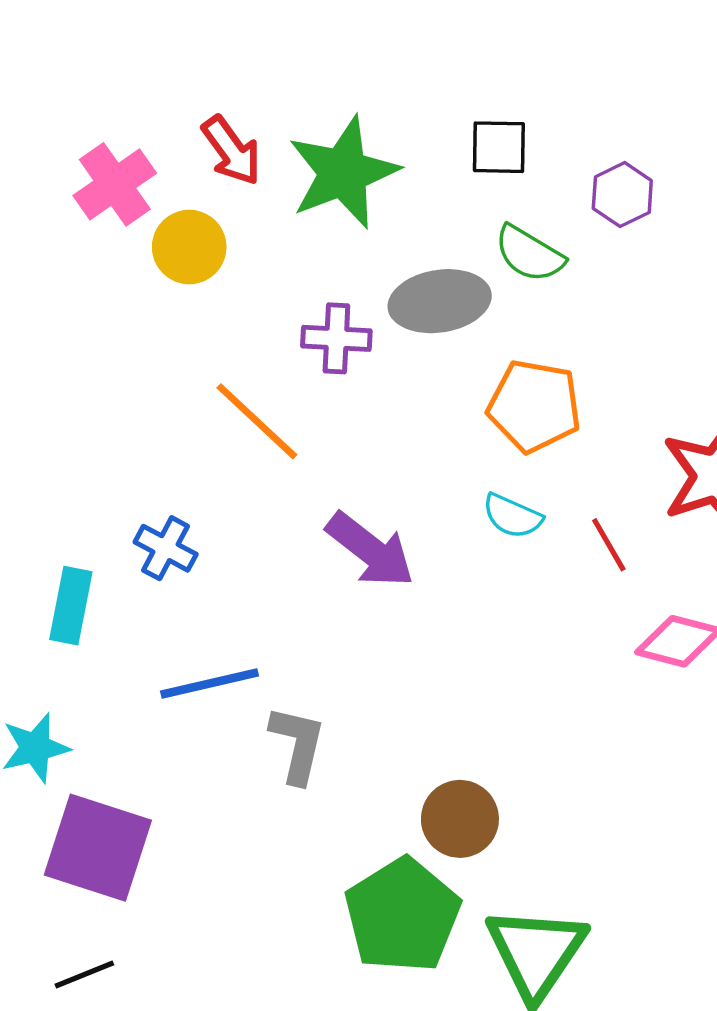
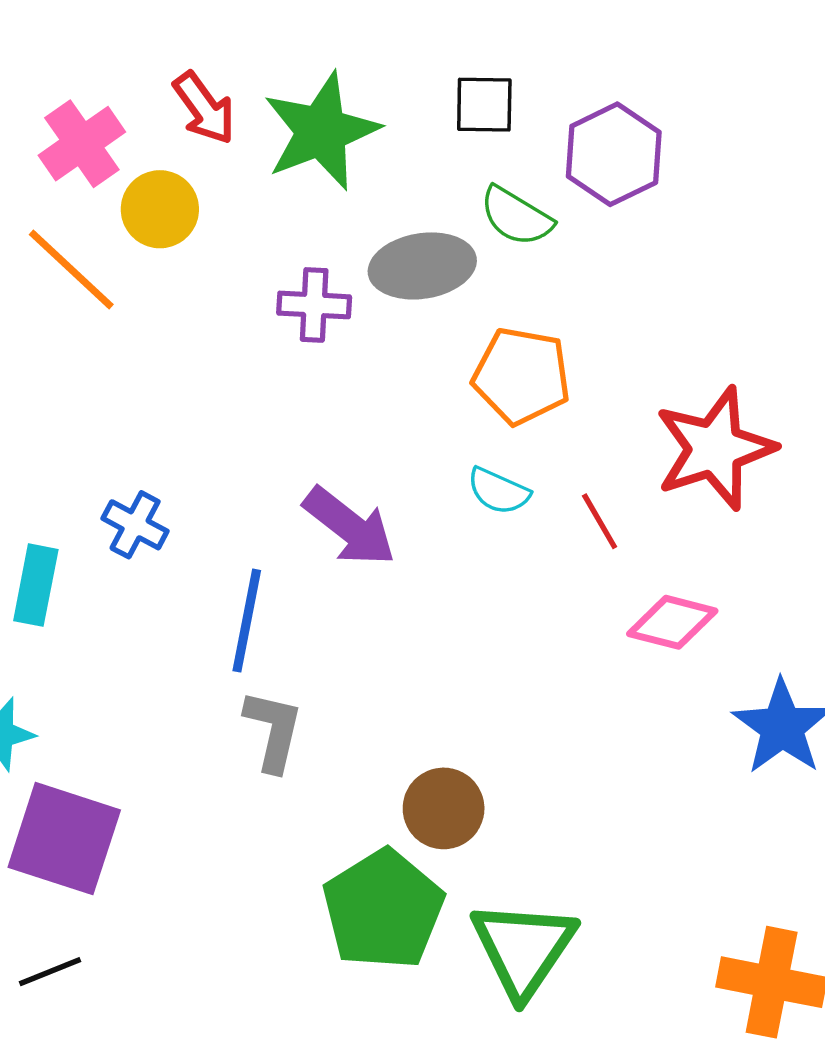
purple hexagon: (622, 195) -> (614, 154), size x1.5
orange line: (257, 421) -> (71, 270), moved
blue line: (210, 684) -> (247, 621), moved, turned -66

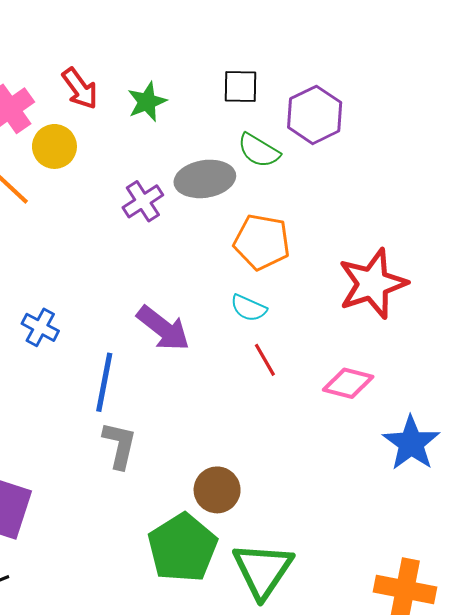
green star: (321, 131) -> (147, 102), size x0.6
purple cross: (314, 305) -> (143, 201), turned -36
red line: (600, 521) -> (265, 360), moved

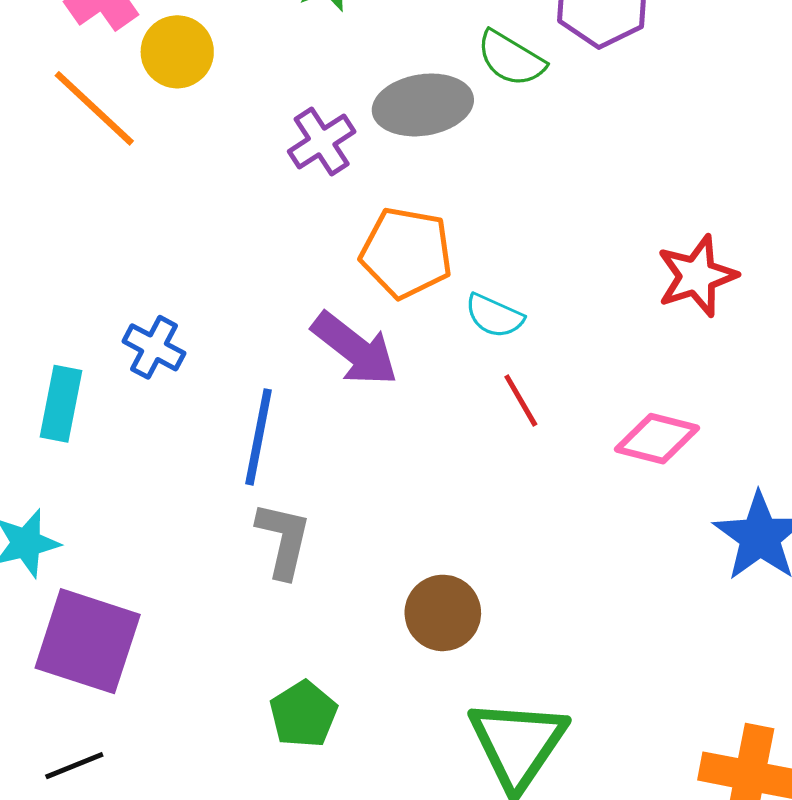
orange pentagon: (262, 242) -> (406, 253), moved
red star: (373, 284) -> (697, 276), size x0.7
green pentagon: (183, 548) -> (303, 714), moved, size x0.6

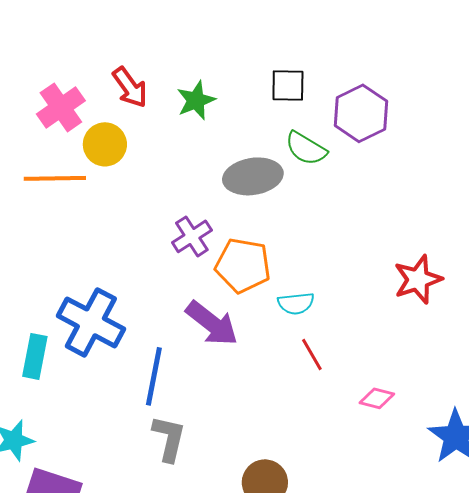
orange line: (94, 108) -> (55, 178), turned -44
purple cross: (322, 141) -> (192, 236), moved
cyan semicircle: (494, 316) -> (296, 303), turned -30
blue cross: (154, 347) -> (91, 322), size x1.8
pink diamond: (657, 439) -> (377, 398), moved, size x0.7

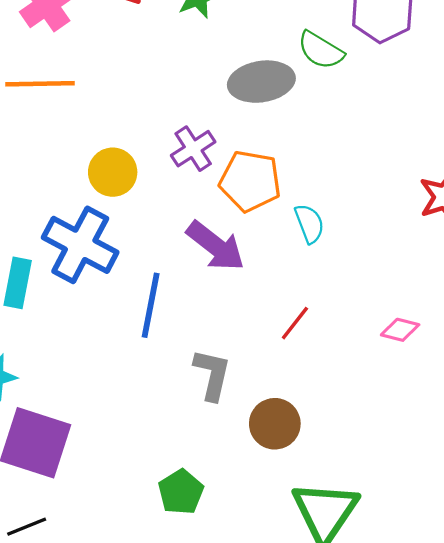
yellow circle: (105, 144) -> (113, 172), moved
cyan semicircle: (296, 303) -> (309, 224), turned -105
red line: (312, 354) -> (295, 323), moved, turned 68
gray L-shape: (169, 438) -> (212, 375), moved

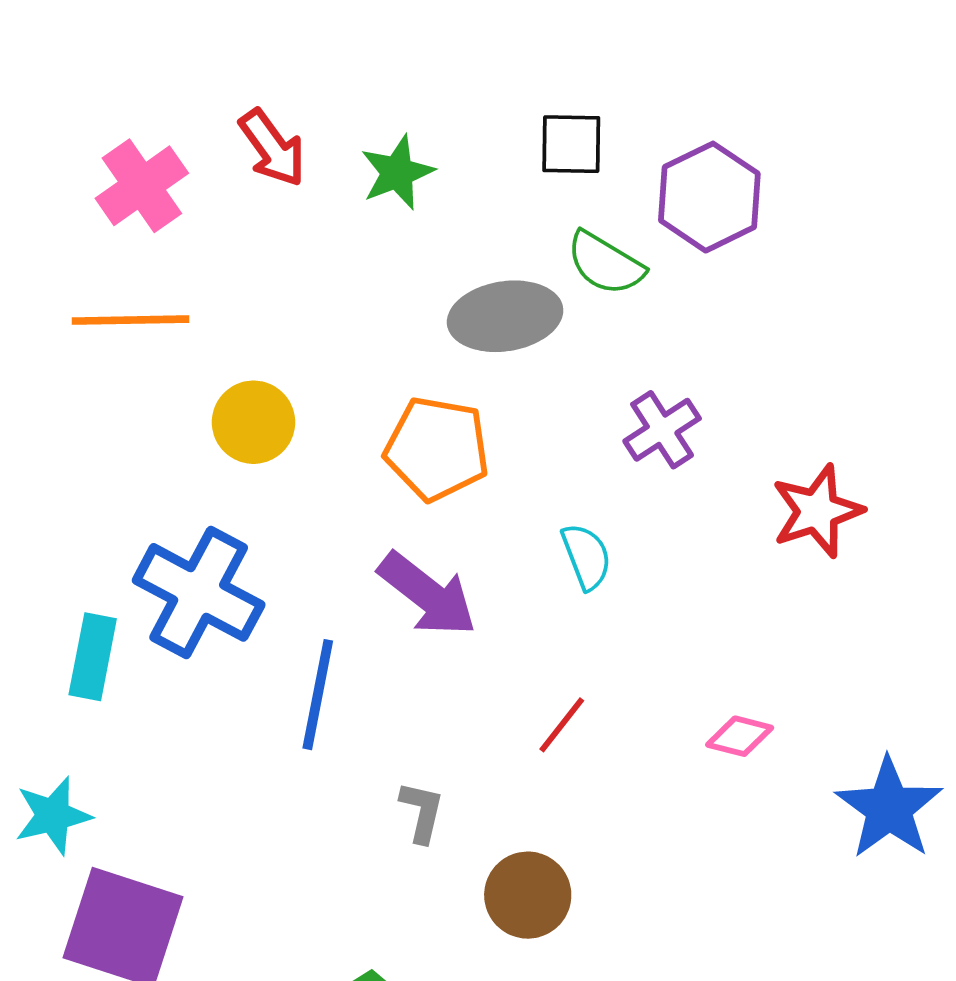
purple cross: (193, 149) -> (662, 430), moved
yellow circle: (113, 172) -> (253, 422), moved
orange pentagon: (250, 181) -> (437, 449), moved
gray L-shape: (212, 375) -> (422, 812), size x0.7

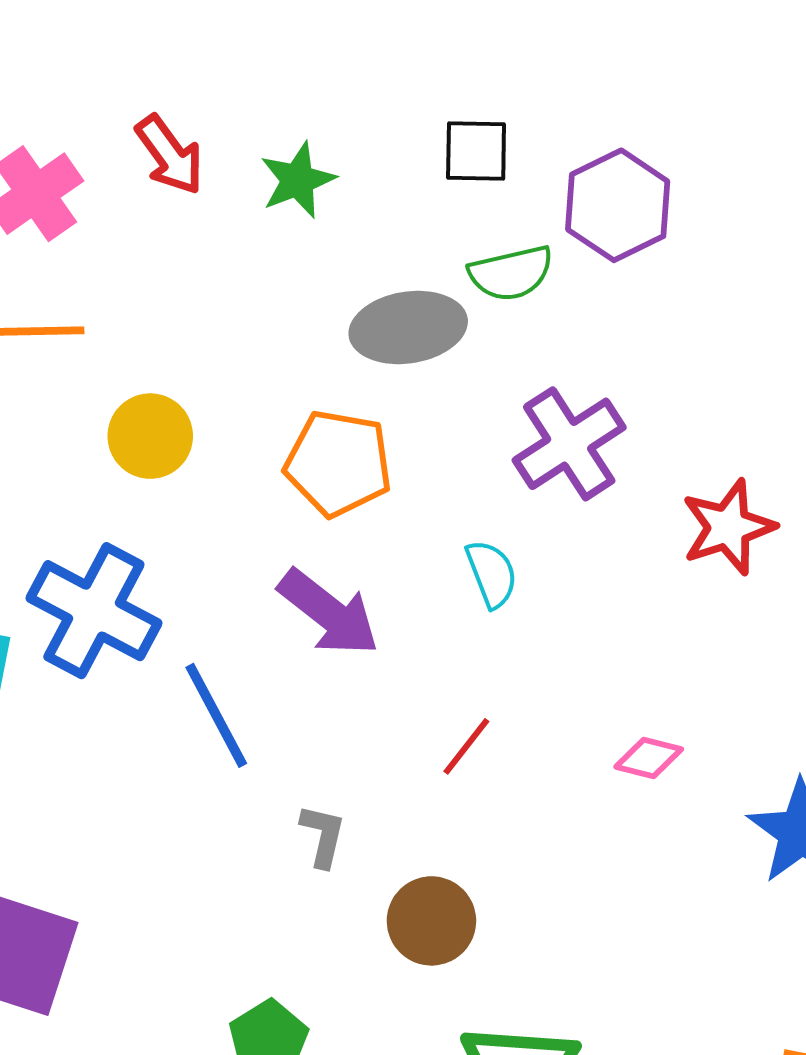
green semicircle: (605, 263) -> (511, 273), turned -44
purple cross: (662, 430) -> (569, 444), size x1.4
blue line: (318, 695) -> (216, 715), turned -39

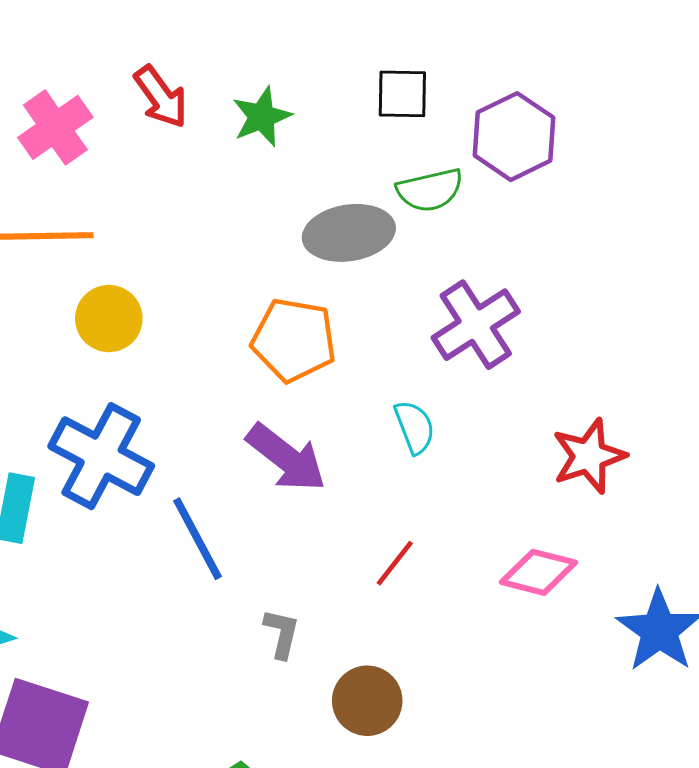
yellow circle: (150, 436) -> (109, 319), moved
red star: (728, 527) -> (589, 456), moved
pink diamond: (649, 758) -> (538, 572), size x1.4

